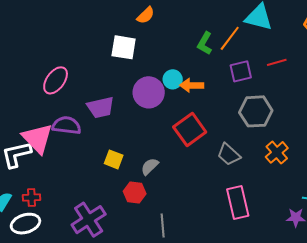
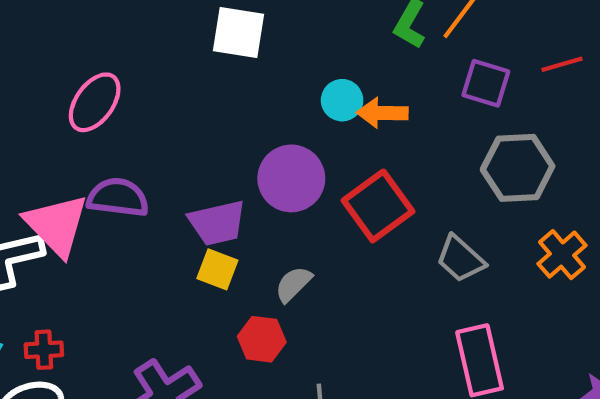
purple square: (241, 71) -> (486, 83), turned 30
purple circle: (149, 92) -> (291, 178), moved
purple trapezoid: (101, 107) -> (217, 223), moved

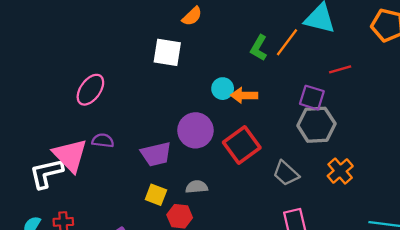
purple square: (486, 83) -> (312, 98), moved
purple semicircle: (118, 197) -> (103, 141), size x0.7
yellow square: (217, 269) -> (156, 195), moved
gray semicircle: (293, 284) -> (197, 187), turned 40

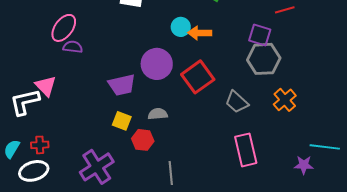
purple semicircle: (103, 141) -> (73, 47), moved
pink triangle: (70, 155) -> (46, 86), size x0.7

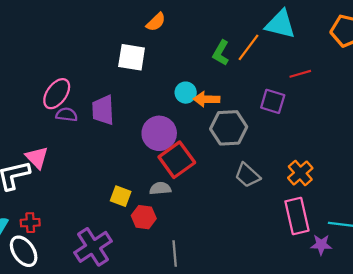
gray hexagon: (264, 59) -> (229, 128), moved
red square: (198, 77) -> (177, 160), moved
purple trapezoid: (122, 85) -> (103, 110), moved, turned 100
pink rectangle: (246, 150) -> (297, 216), moved
white ellipse: (34, 171) -> (24, 251), turned 72

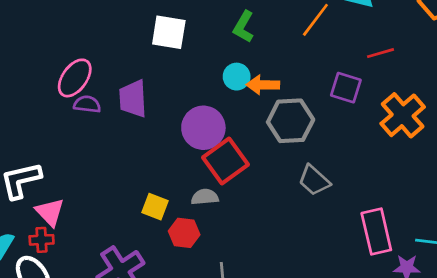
green L-shape: (221, 53) -> (244, 27), moved
pink triangle: (37, 158) -> (50, 212), moved
orange cross: (300, 173) -> (403, 115), moved, size x1.4

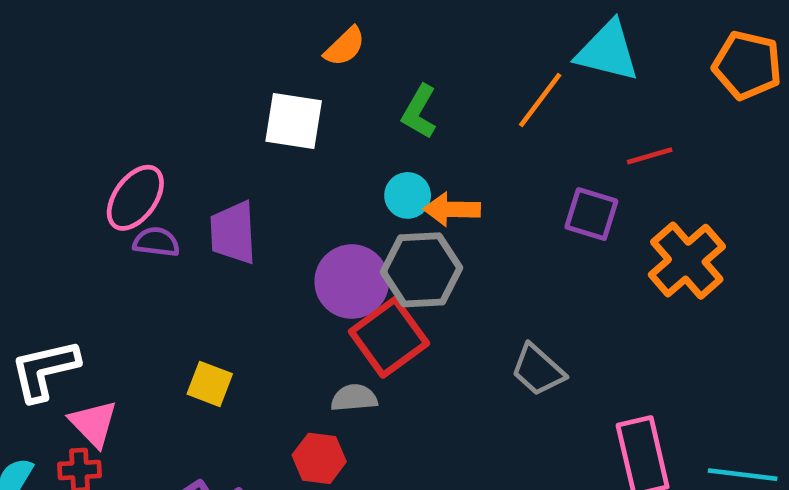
gray hexagon: (291, 121) -> (422, 270), moved
yellow square: (155, 207) -> (210, 384), moved

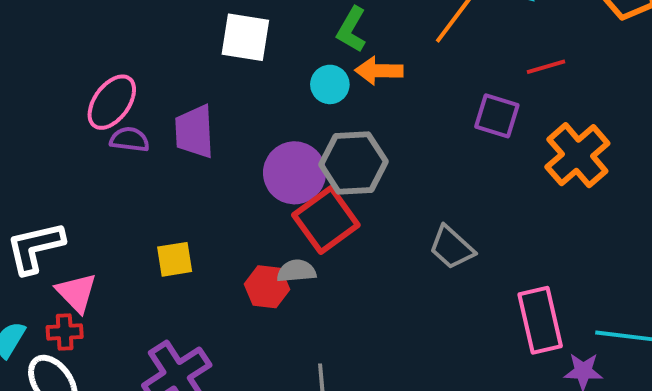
cyan circle: (408, 195) -> (330, 84), moved
orange arrow: (452, 209) -> (379, 71), moved
yellow square: (210, 384) -> (175, 259), turned -30
red hexagon: (319, 458) -> (267, 287), moved

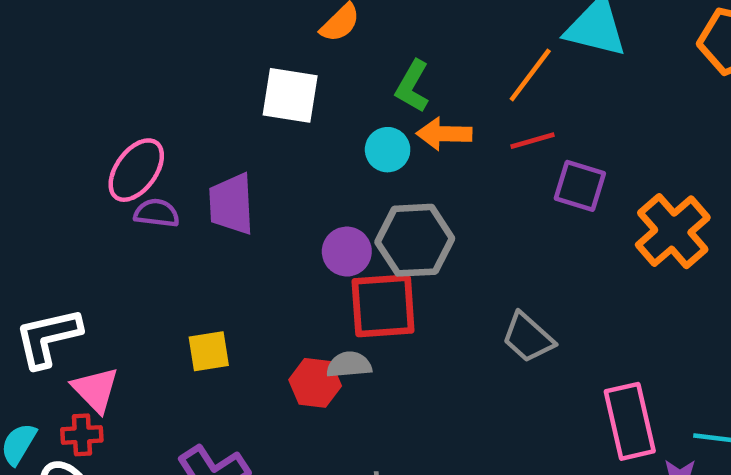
red line: (546, 67) -> (532, 141), moved
purple circle: (295, 173) -> (347, 252), size x0.7
red square: (326, 220) -> (383, 306), turned 32

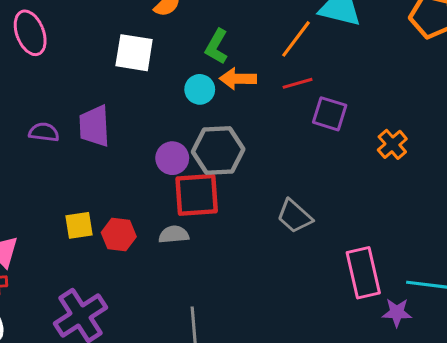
pink ellipse: (136, 170) -> (30, 33), moved, turned -57
orange cross: (673, 231) -> (392, 144), size x0.6
red hexagon: (315, 383) -> (119, 235), moved

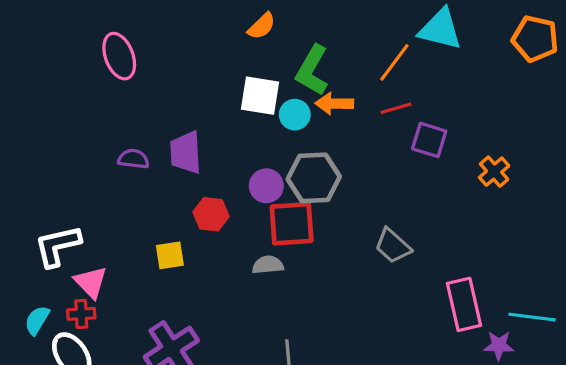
green L-shape: (217, 47) -> (312, 70), size x1.4
white square: (134, 53) -> (260, 96), moved
red hexagon: (119, 235) -> (211, 214), moved

